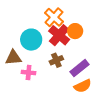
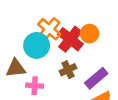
orange cross: (54, 17) -> (49, 29), moved

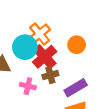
red cross: (70, 39) -> (45, 57), moved
pink cross: (35, 86) -> (28, 86), moved

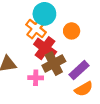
cyan circle: (25, 47) -> (44, 14), moved
brown cross: (50, 75) -> (54, 63), size x1.5

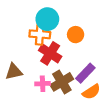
orange cross: (36, 28) -> (40, 34), turned -30
brown cross: (54, 63) -> (62, 82), moved

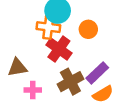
pink cross: (43, 84) -> (33, 90), moved

